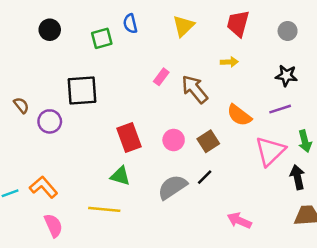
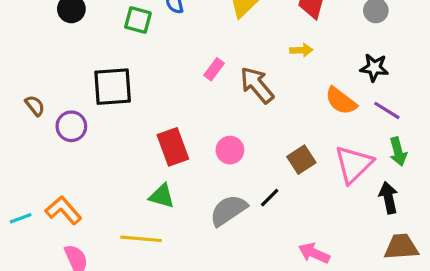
green square: (102, 38) -> (138, 20), turned 30
purple line: (280, 109) -> (387, 110), moved, turned 50
orange semicircle: (239, 115) -> (341, 101), moved
brown square: (208, 141) -> (301, 160), moved

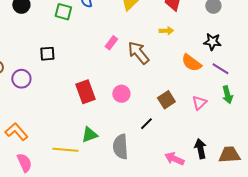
black square: (113, 87) -> (47, 54), size x0.6
pink triangle: (354, 164) -> (199, 103), size x0.6
green triangle: (162, 196) -> (89, 135), moved, turned -36
black arrow: (389, 198) -> (200, 149), moved
gray semicircle: (228, 210) -> (120, 147), moved, turned -60

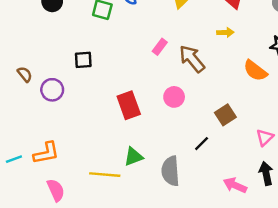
pink circle: (121, 94) -> (174, 97), moved
pink triangle: (199, 103) -> (265, 138), moved
orange L-shape: (16, 132) -> (46, 153), turned 120

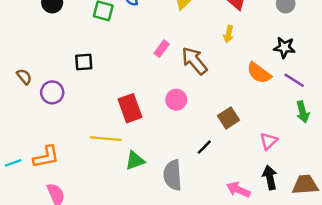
yellow arrow: (225, 32) -> (229, 34), turned 105
yellow line: (105, 175) -> (106, 139), moved

